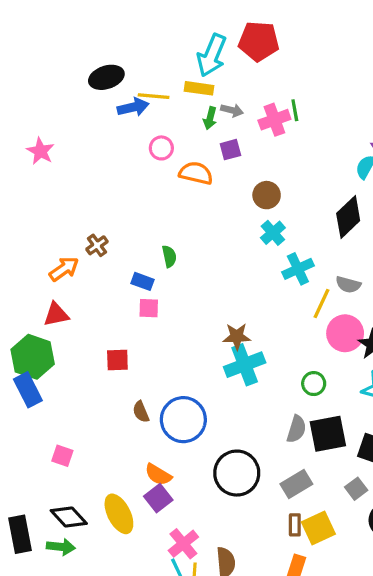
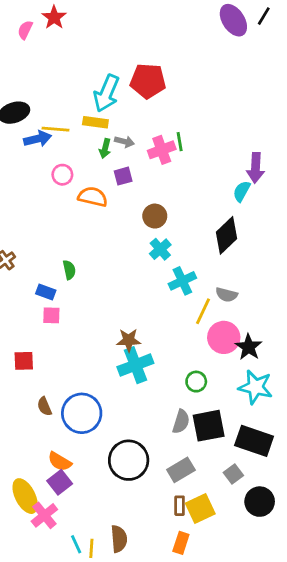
pink cross: (183, 544) -> (44, 515), moved

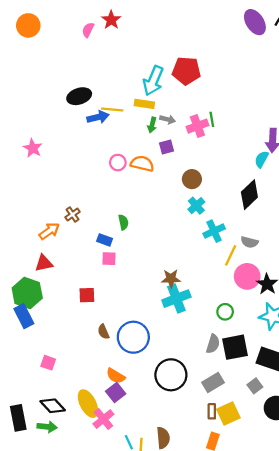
pink circle: (62, 175) -> (118, 163), moved

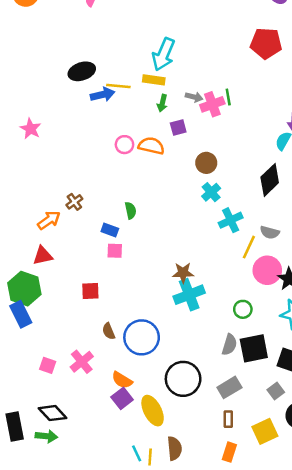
red pentagon: (186, 71) -> (266, 43), moved
gray arrow: (168, 119) -> (194, 97), moved
yellow ellipse: (88, 404) -> (153, 411), moved
yellow square: (228, 413) -> (265, 431), moved
pink cross: (103, 419) -> (82, 362), moved

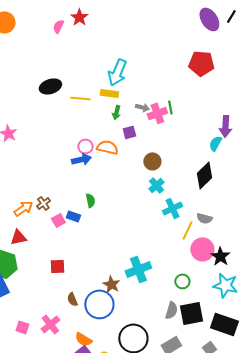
blue arrow: (103, 95) -> (81, 159), moved
brown cross: (74, 202) -> (43, 203), moved
pink square: (115, 251) -> (58, 220), moved, turned -32
brown star: (183, 273) -> (111, 284), moved, turned 30

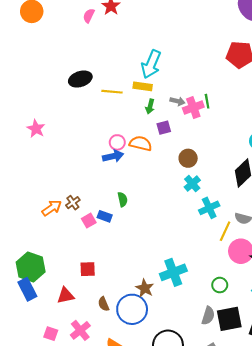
red triangle: (18, 237) -> (65, 296), moved

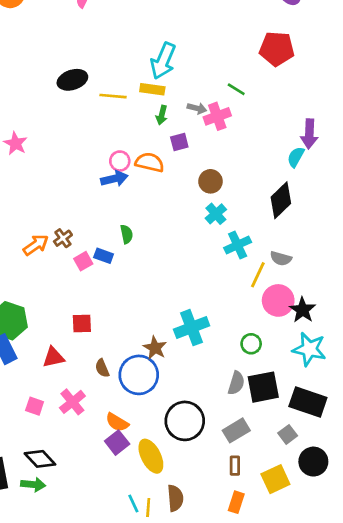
green line: (207, 101) -> (236, 89), moved, turned -48

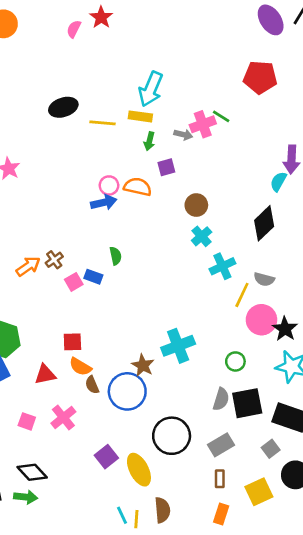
pink cross: (217, 116) -> (203, 124), moved
orange semicircle: (117, 422) -> (80, 367), moved

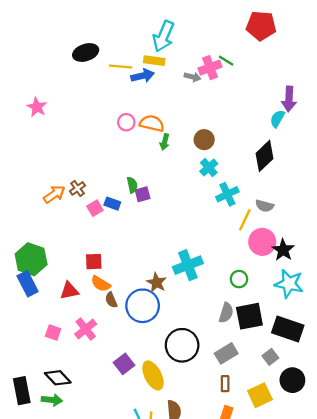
green arrow: (149, 141) -> (165, 142), moved
purple square: (166, 167) -> (143, 194), moved
blue arrow: (104, 202) -> (143, 76), moved

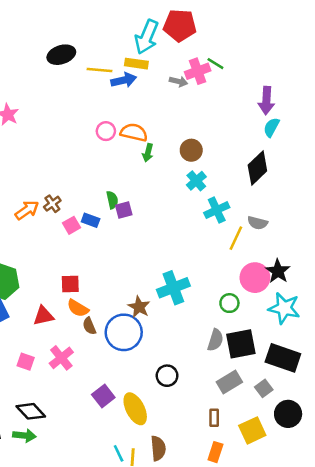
red pentagon: (261, 26) -> (180, 25), moved
purple arrow: (289, 99) -> (266, 101), moved
pink circle: (262, 242) -> (255, 278), moved
black circle: (182, 345) -> (167, 376), size x0.6
gray rectangle: (226, 353) -> (229, 382), moved

